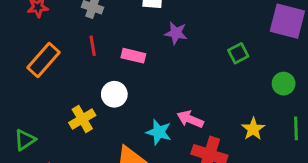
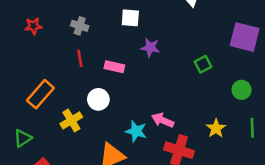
orange rectangle: (44, 60) -> (40, 94), moved

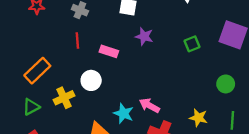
green square: (203, 64) -> (192, 44), moved
yellow star: (216, 128) -> (198, 118), turned -30
green triangle: (23, 138) -> (31, 107), moved

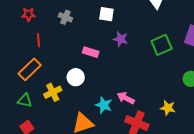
red line: (77, 41) -> (39, 40), moved
green square: (192, 44) -> (162, 45), size x1.5
green triangle: (31, 107) -> (25, 100), turned 42

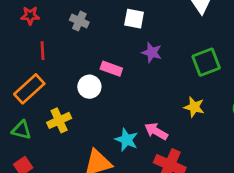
white circle: (76, 77) -> (89, 87), moved
yellow star: (168, 108) -> (194, 107), moved

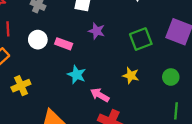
white circle: (89, 87) -> (38, 40), moved
cyan star: (126, 140) -> (77, 75), moved

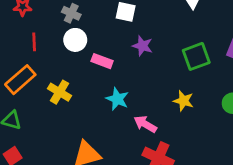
white circle: (38, 40) -> (75, 40), moved
yellow cross: (21, 86) -> (59, 92), moved, turned -36

